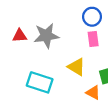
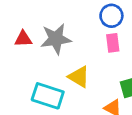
yellow triangle: (76, 67) -> (79, 77), moved

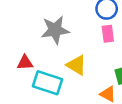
red triangle: (23, 39) -> (25, 63), moved

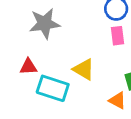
gray star: (55, 30) -> (45, 24), moved

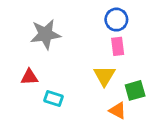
yellow triangle: (84, 69) -> (104, 76), moved, turned 30
cyan rectangle: (53, 88) -> (53, 98), size x0.6

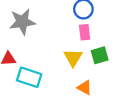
green square: (135, 90) -> (100, 55), moved
cyan rectangle: (53, 98) -> (29, 77), size x1.5

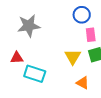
pink rectangle: (85, 32) -> (91, 35), moved

